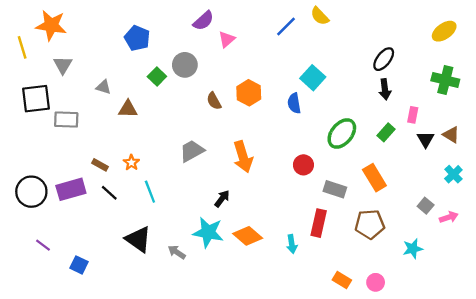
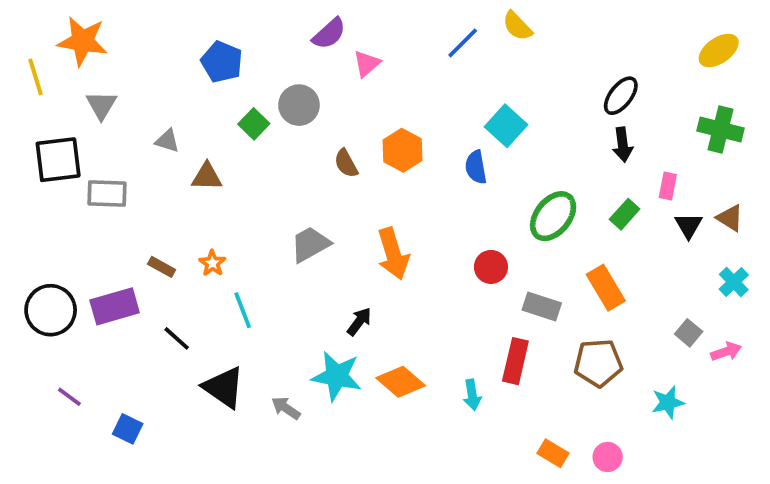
black line: (109, 193) -> (177, 338), moved

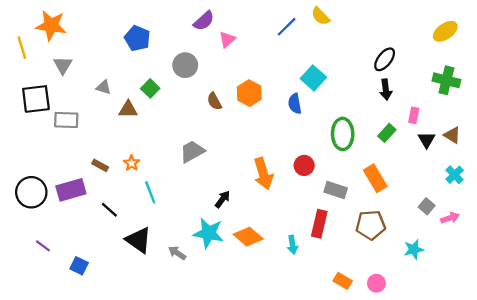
green square: (254, 124) -> (150, 88), moved
green ellipse: (553, 216) -> (343, 134), turned -40
orange arrow: (393, 254) -> (263, 174), moved

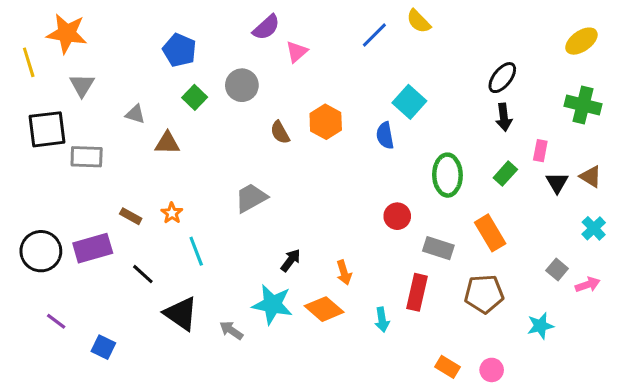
green square: (150, 88) -> (195, 97), moved
orange arrow: (263, 174) -> (344, 273), moved, size x0.6

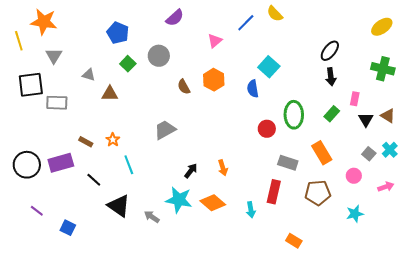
pink triangle: (297, 52) -> (215, 41), moved
red circle: (397, 216) -> (267, 129), moved
gray square: (557, 269) -> (369, 154), moved
orange arrow: (344, 273) -> (223, 168), moved
pink circle: (492, 370) -> (354, 176), moved

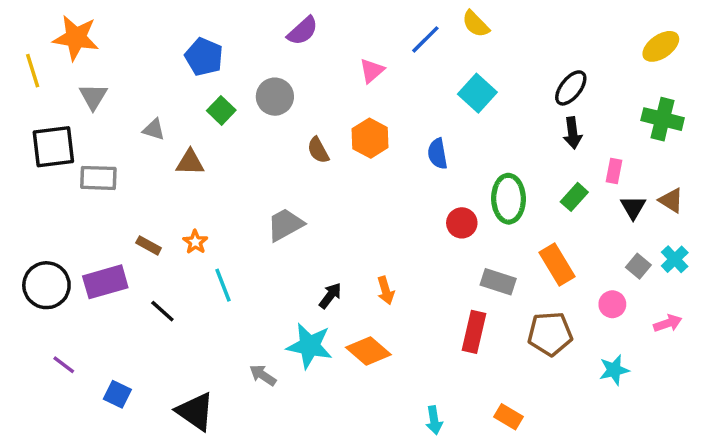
cyan square: (269, 67) -> (477, 93), moved
black triangle: (119, 206) -> (195, 412), moved
cyan arrow: (251, 210) -> (434, 420), moved

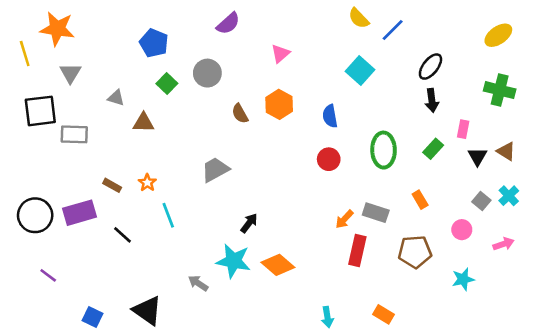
blue line: (425, 39) -> (393, 30), moved
red circle: (462, 223) -> (329, 159), moved
orange rectangle: (557, 264) -> (420, 200), size x0.6
orange arrow: (386, 290) -> (344, 219), moved, turned 60
blue square: (117, 394) -> (93, 317), moved

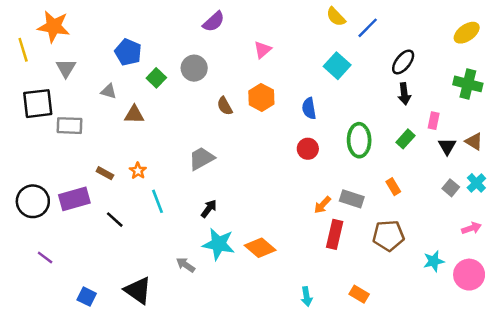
blue pentagon: (154, 43) -> (128, 52), moved
black arrow: (249, 223) -> (209, 209), moved
pink circle: (462, 230) -> (469, 275), moved, size x1.6

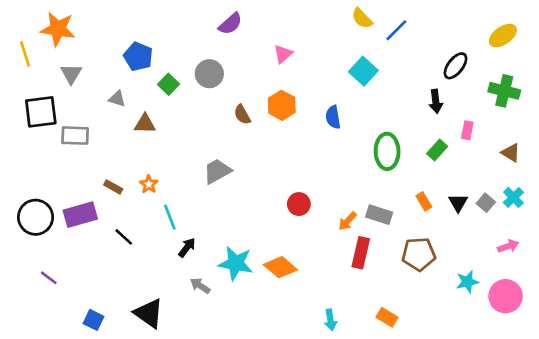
black ellipse: (403, 62) -> (456, 66), moved
black triangle: (447, 146) -> (458, 203), moved
red circle: (308, 149) -> (299, 204), moved
black arrow: (209, 209) -> (187, 247), moved

